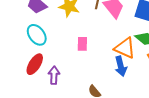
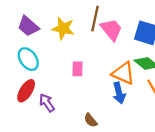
purple arrow: (54, 75) -> (47, 103), turned -36

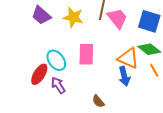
cyan ellipse: (28, 59) -> (56, 60), moved
pink rectangle: (77, 69) -> (86, 54), size x1.5

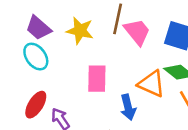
cyan ellipse: (56, 60) -> (36, 57), moved
blue arrow: (124, 76) -> (128, 107), moved

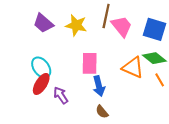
cyan ellipse: (36, 57) -> (41, 67), moved
blue arrow: (128, 107) -> (99, 86), moved

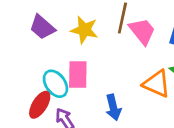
pink rectangle: (90, 63) -> (78, 75), moved
cyan ellipse: (41, 67) -> (55, 84), moved

